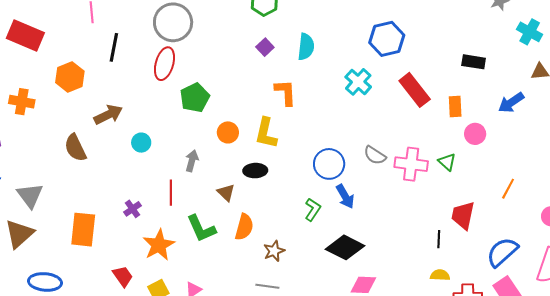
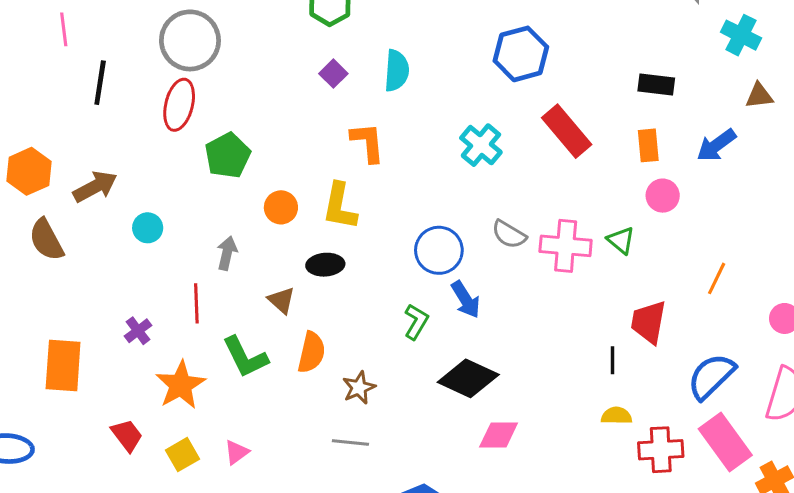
orange hexagon: (70, 77) -> (29, 171), moved
cyan cross: (358, 82) -> (481, 145), moved
orange rectangle: (455, 107) -> (648, 145), moved

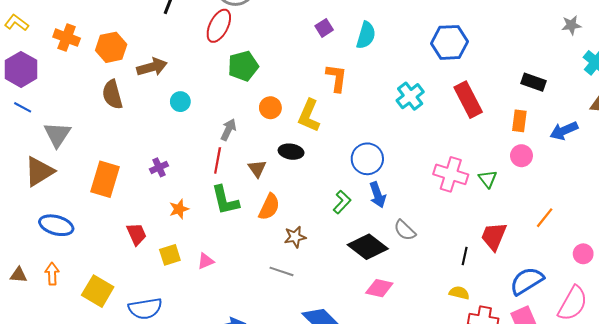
gray semicircle: (509, 234) -> (405, 230), moved
red line: (196, 303) -> (218, 160), moved
orange star: (181, 385) -> (179, 209), size x0.6

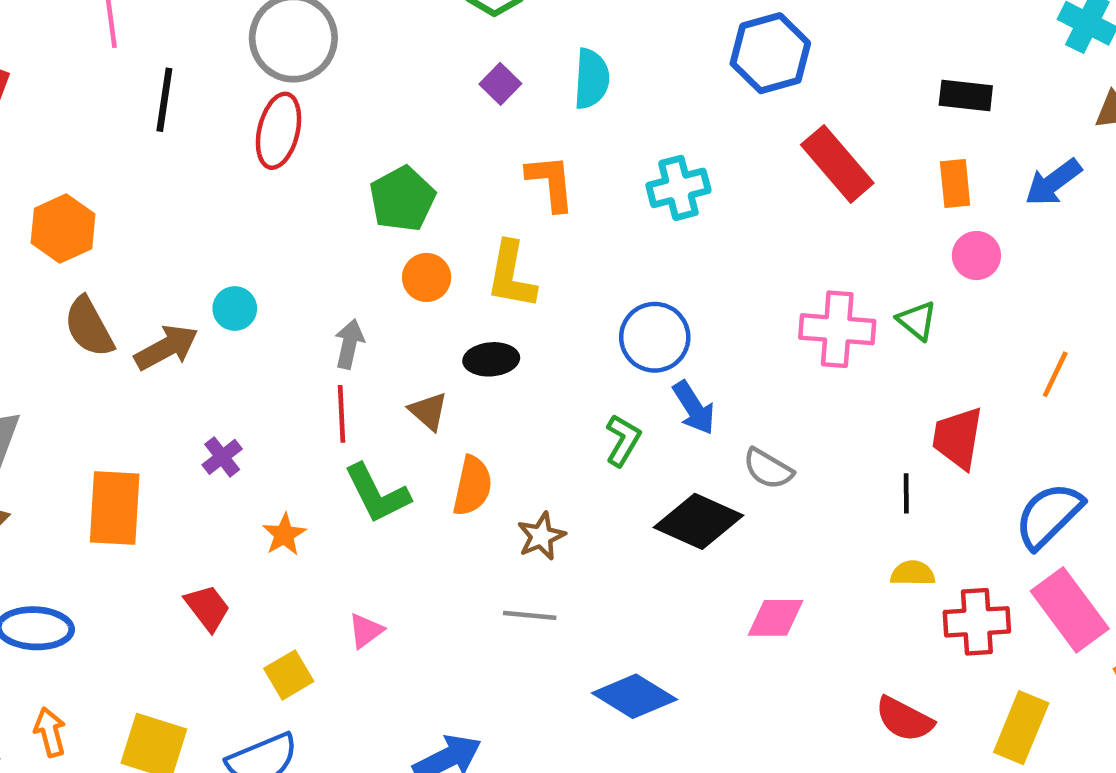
green pentagon: (243, 66) -> (402, 199), moved
brown arrow: (152, 67) -> (166, 347), moved
cyan cross: (410, 96) -> (678, 188), moved, turned 36
yellow square: (170, 255) -> (289, 675), moved
pink diamond: (379, 288) -> (776, 618), moved

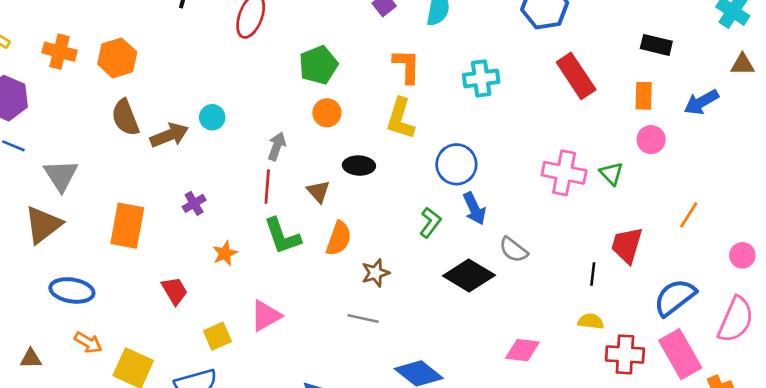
yellow L-shape: (511, 275) -> (400, 119), moved
pink diamond: (776, 618) -> (522, 350), moved
pink triangle: (366, 631) -> (266, 316), size x1.5
orange arrow: (50, 732) -> (88, 342), moved, turned 128

